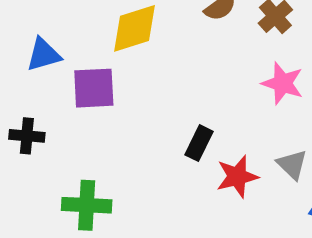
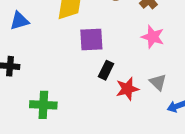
purple square: (94, 88) -> (91, 40), moved

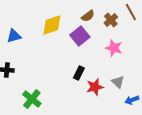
purple square: (91, 40) -> (80, 36), moved, turned -36
green cross: (43, 105) -> (32, 99), turned 36

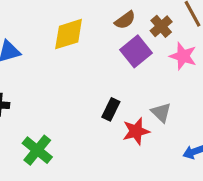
purple square: (80, 36) -> (136, 51), moved
pink star: (114, 48) -> (183, 56), moved
gray triangle: (118, 82) -> (161, 113), moved

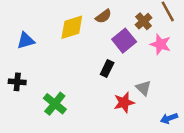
brown semicircle: (125, 20) -> (103, 16), moved
black rectangle: (111, 109) -> (107, 69), moved
green cross: (37, 150) -> (55, 104), moved

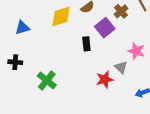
pink star: (160, 44) -> (136, 51), moved
black rectangle: (107, 69) -> (86, 44), moved, turned -32

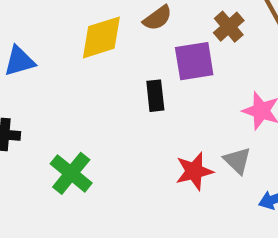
purple square: (105, 28) -> (194, 61), turned 30
gray triangle: (121, 67) -> (237, 160), moved

